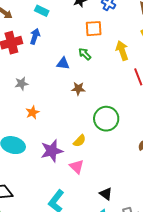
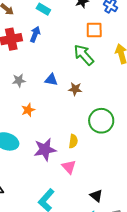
green arrow: (85, 54) -> (84, 55), size x1.6
blue triangle: (63, 63) -> (51, 80), moved
yellow semicircle: (80, 141) -> (73, 141), turned -40

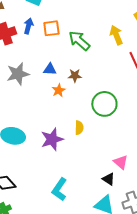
orange square: (94, 30) -> (51, 28), moved
gray star: (19, 80) -> (18, 74), size x1.6
orange star: (28, 110) -> (59, 90), moved
pink triangle: (69, 167) -> (121, 162), moved

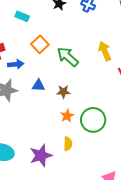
blue arrow: (28, 26) -> (16, 64), moved, turned 70
orange square: (51, 28) -> (40, 44), turned -36
orange star: (59, 90) -> (67, 116), moved

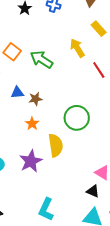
brown star: (63, 92) -> (35, 99), moved
orange star: (67, 116) -> (32, 124), moved
yellow semicircle: (68, 144) -> (56, 145), size x1.6

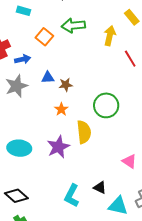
yellow arrow: (77, 48) -> (110, 36), turned 42
green arrow: (42, 59) -> (73, 26), moved, turned -40
black triangle: (93, 191) -> (100, 188), moved

